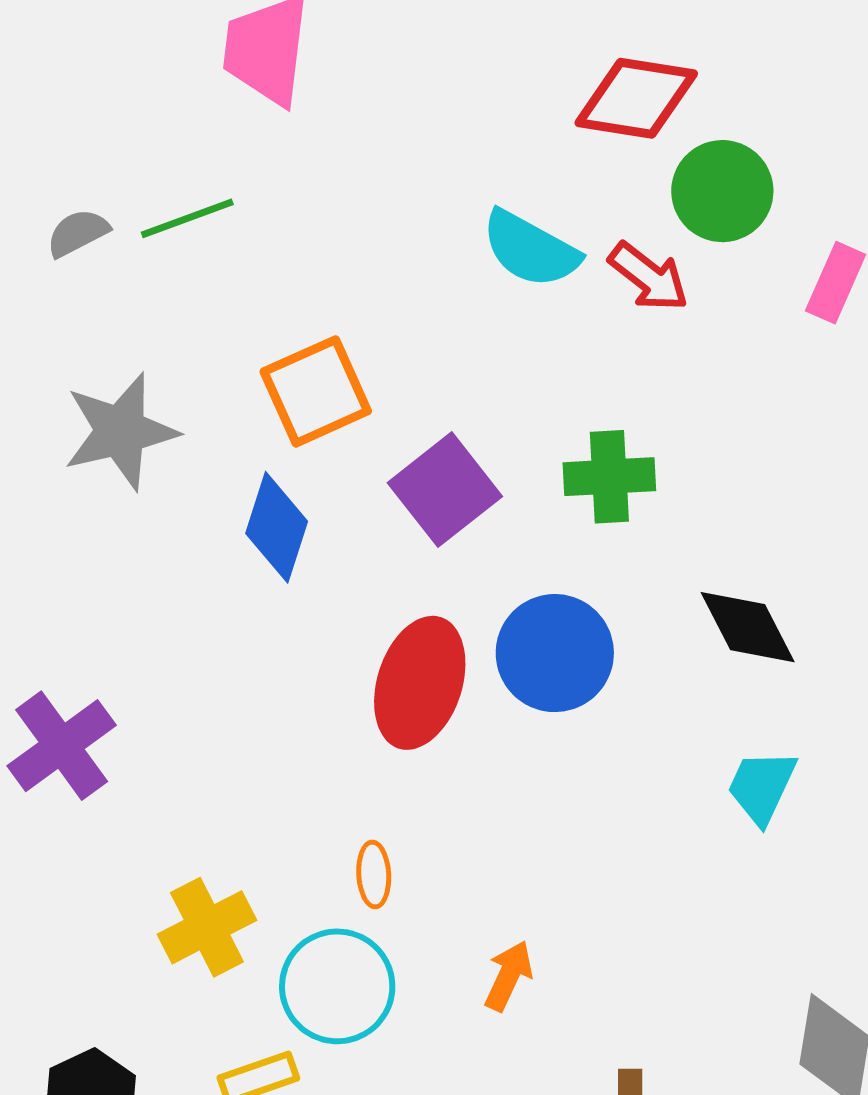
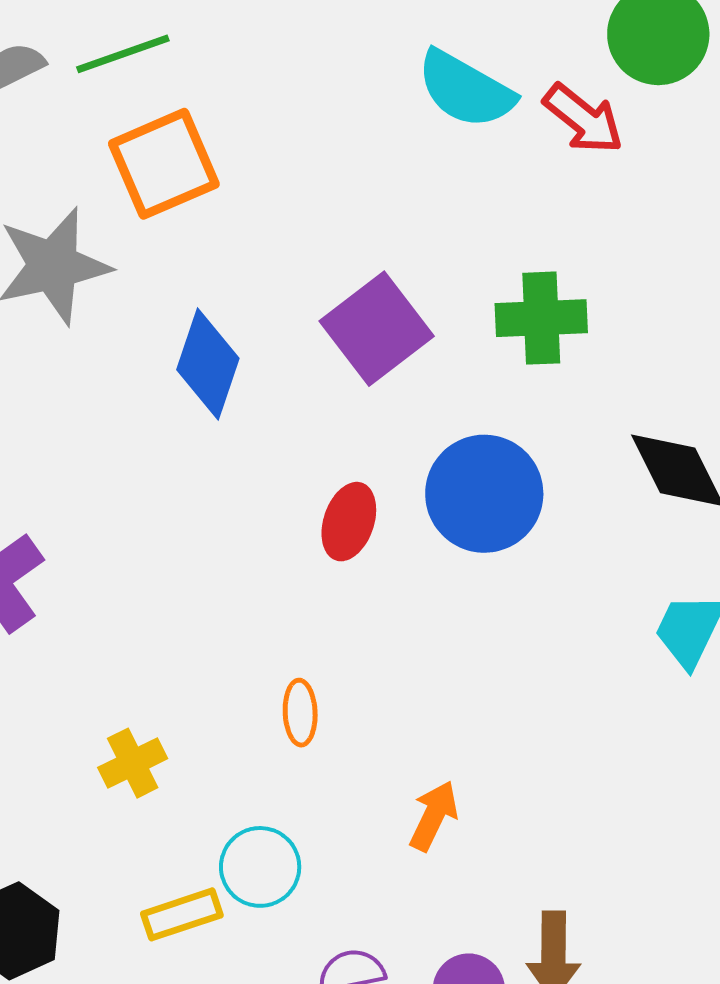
orange square: (316, 391) -> (164, 164), moved
red ellipse: (420, 683) -> (349, 522), size x0.6
yellow cross: (207, 927) -> (133, 763), size x0.7
cyan circle: (337, 986) -> (260, 867), moved, size x0.7

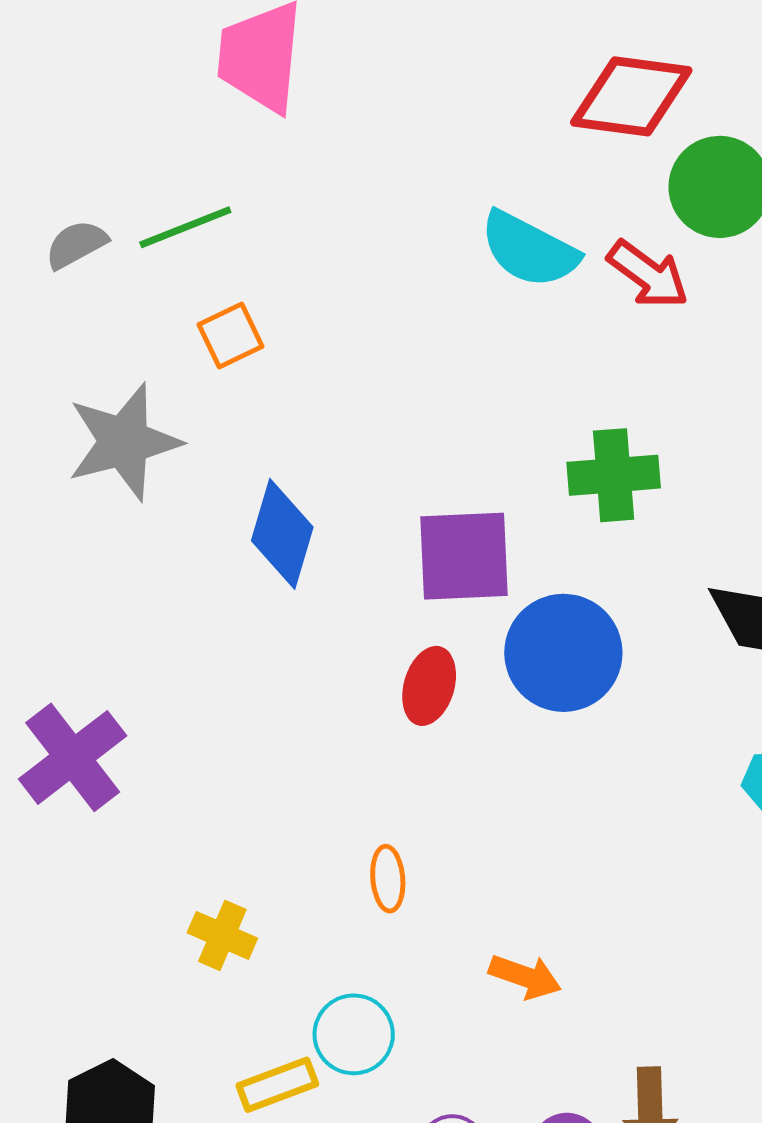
orange square: (164, 164) -> (231, 336), size x0.6
purple square: (377, 329) -> (464, 556), moved, turned 37
yellow cross: (133, 763) -> (222, 935), turned -38
orange arrow: (434, 816) -> (525, 977), turned 86

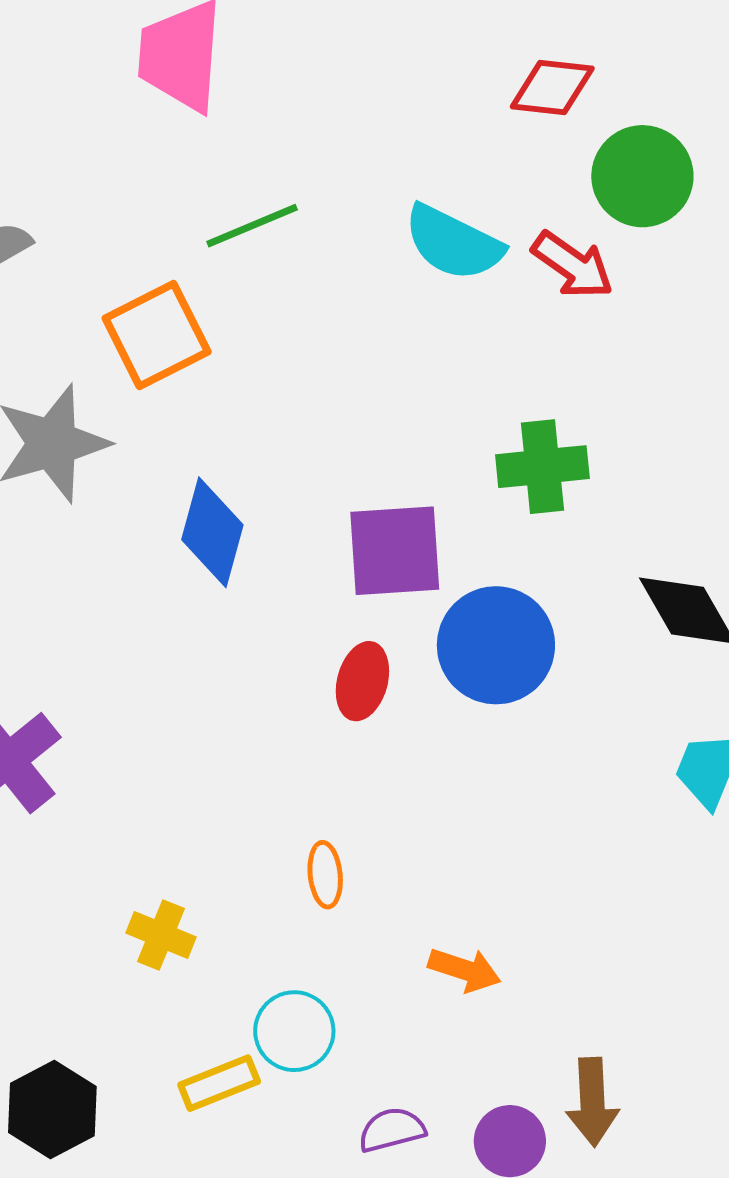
red diamond: (631, 96) -> (552, 87), size x0.7
green line: (185, 227) -> (252, 226), moved
orange square: (231, 336) -> (157, 335), size x1.6

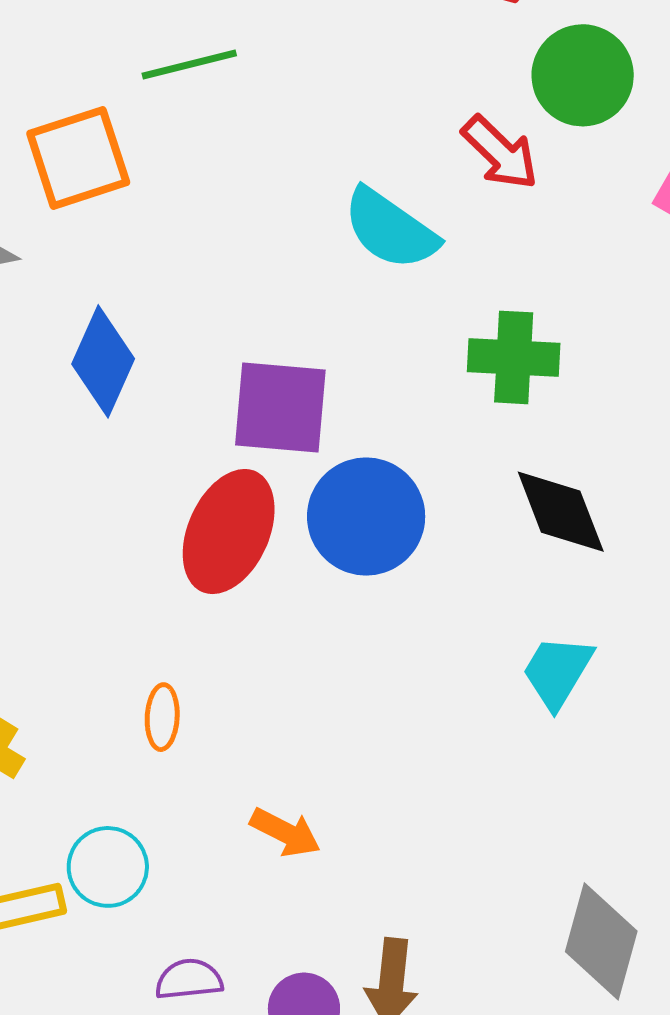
cyan semicircle: (453, 243) -> (390, 229), moved
green cross: (542, 467) -> (514, 357), moved
red ellipse: (362, 681) -> (229, 532), size x1.6

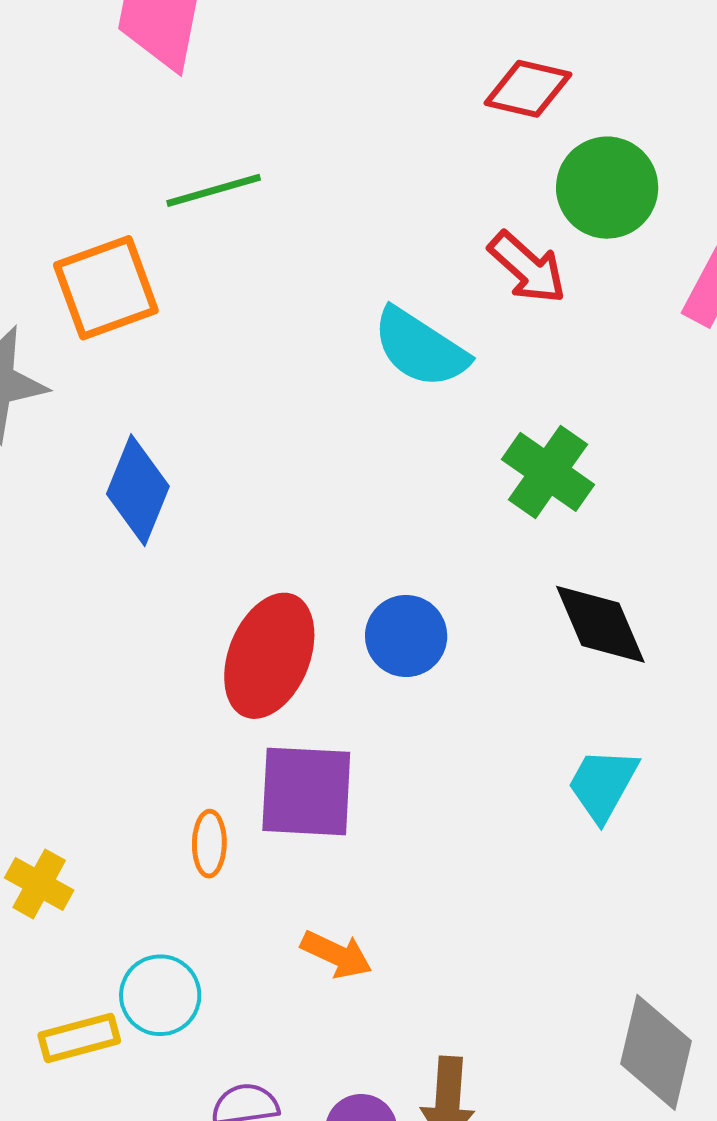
green cross: (514, 357) -> (548, 472), turned 34
purple square: (280, 408) -> (306, 791), moved
blue circle: (366, 517) -> (406, 636), size x0.7

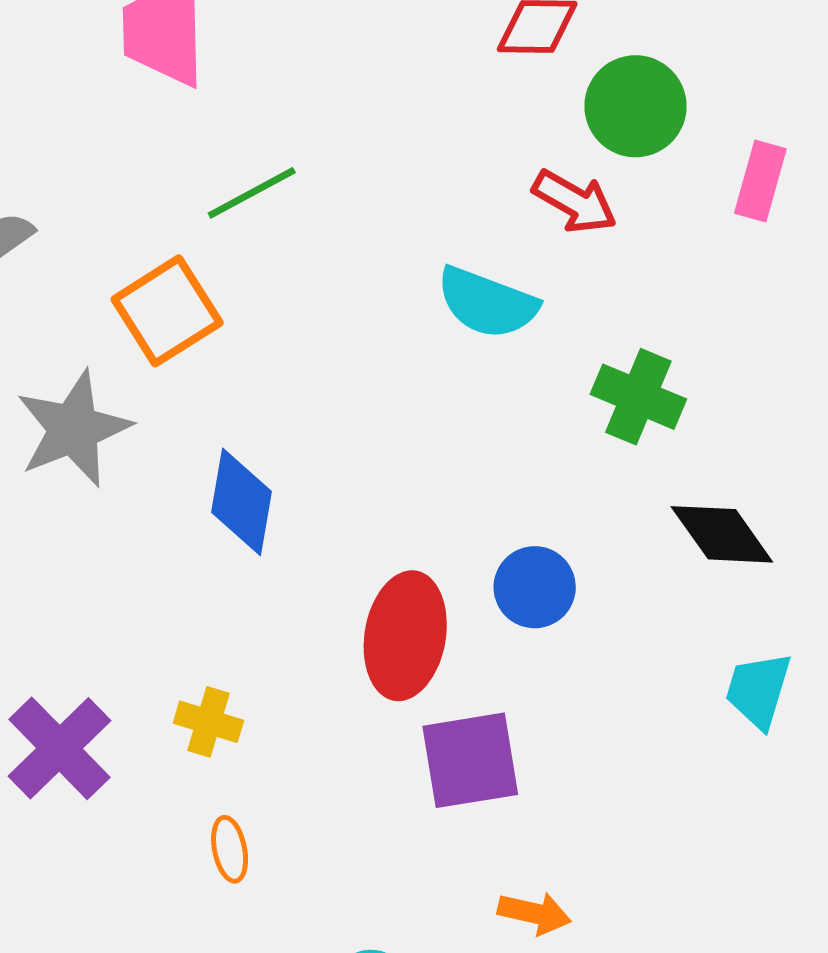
orange ellipse: (209, 844) -> (230, 849), moved
yellow cross: (39, 884) -> (208, 722), moved

